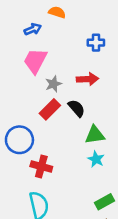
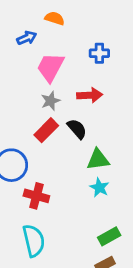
pink trapezoid: (35, 61) -> (50, 67), moved

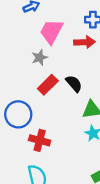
red arrow: (90, 95) -> (85, 42), moved
gray star: (50, 101) -> (40, 58), moved

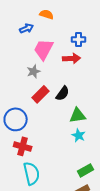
black semicircle: (74, 84) -> (63, 93), turned 77
red cross: (40, 140) -> (23, 146), moved

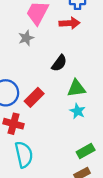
red rectangle: (41, 94) -> (34, 97), moved

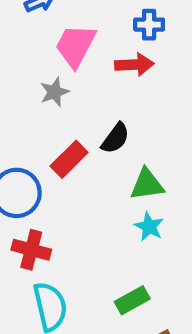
red rectangle: (34, 97) -> (69, 159), moved
green rectangle: (86, 151) -> (132, 300), moved

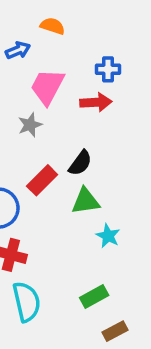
green triangle: (147, 185) -> (85, 201), moved

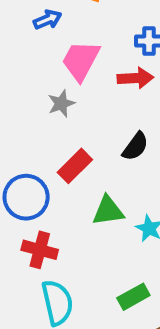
black semicircle: (80, 163) -> (135, 146), moved
green triangle: (85, 201) -> (108, 211), moved

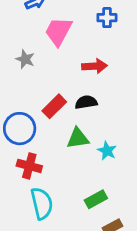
red arrow: (135, 78) -> (94, 66), moved
gray star: (61, 103) -> (25, 59), moved, turned -30
black semicircle: (135, 146) -> (86, 102), moved, turned -135

